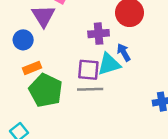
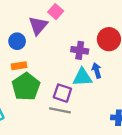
purple square: (88, 70) -> (62, 93), moved
gray line: (90, 89) -> (60, 110), moved

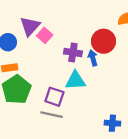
pink square: (56, 12) -> (45, 35), moved
blue arrow: (97, 70) -> (93, 58), moved

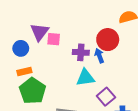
pink square: (45, 35) -> (54, 39), turned -32
purple square: (54, 97) -> (106, 97), moved, turned 36

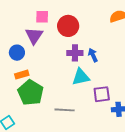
pink square: (54, 39) -> (42, 17), moved
red circle: (108, 40) -> (68, 26), moved
purple square: (106, 97) -> (102, 94), turned 36

